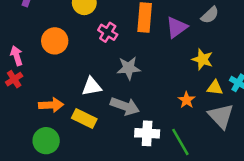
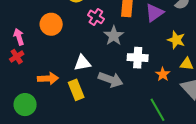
gray star: (129, 68) -> (114, 36), moved, turned -30
yellow rectangle: (84, 119) -> (76, 90), turned 42
white cross: (147, 133) -> (138, 58), moved
green circle: (46, 141) -> (25, 105), moved

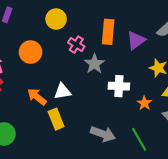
orange arrow: (48, 78) -> (37, 97), moved, turned -138
gray arrow: (111, 80) -> (103, 134), moved

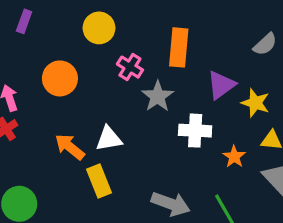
purple triangle: (136, 40) -> (221, 85), moved

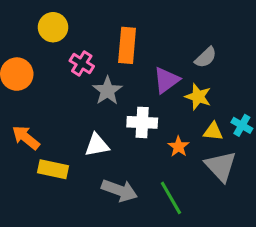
gray semicircle: (265, 44) -> (206, 57), moved
white triangle: (109, 139) -> (97, 145), moved
yellow rectangle: (99, 181) -> (53, 169), turned -56

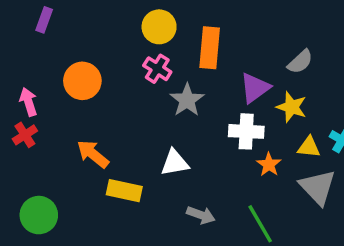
yellow circle: (53, 27) -> (159, 27), moved
white cross: (142, 122) -> (246, 131), moved
gray arrow: (120, 190) -> (201, 215), size x0.7

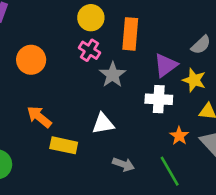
orange star: (269, 165) -> (179, 136), moved

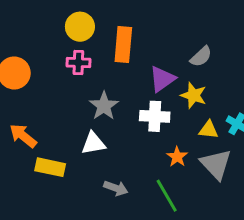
pink cross: (90, 50) -> (78, 63), turned -30
gray star: (113, 75) -> (104, 106), moved

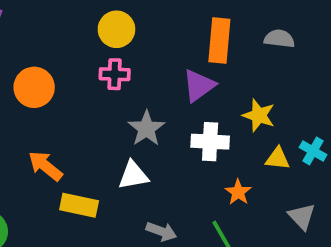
orange rectangle: (123, 45) -> (219, 41), moved
gray semicircle: (201, 57) -> (279, 39), moved, turned -130
purple triangle: (162, 79) -> (199, 85), moved
gray triangle: (216, 164) -> (302, 216), moved, size x0.7

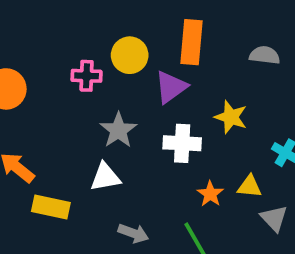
yellow circle: (116, 29) -> (130, 55), moved
gray semicircle: (279, 39) -> (265, 55), moved
yellow triangle: (277, 158) -> (250, 186), moved

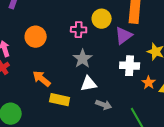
gray star: (118, 130) -> (83, 59), moved
orange star: (210, 194) -> (149, 83), moved
gray arrow: (133, 233) -> (104, 105), moved

